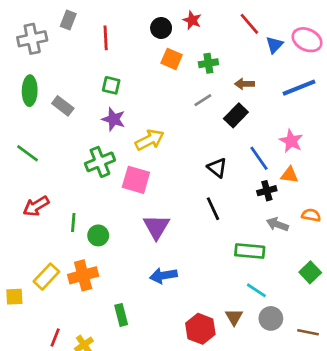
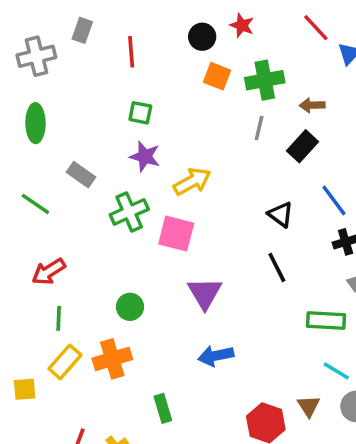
green cross: (208, 63) -> (265, 80), size x1.5
gray line: (203, 100) -> (259, 128), turned -42
gray rectangle: (63, 106) -> (81, 175), moved
green line: (73, 223) -> (59, 318), moved

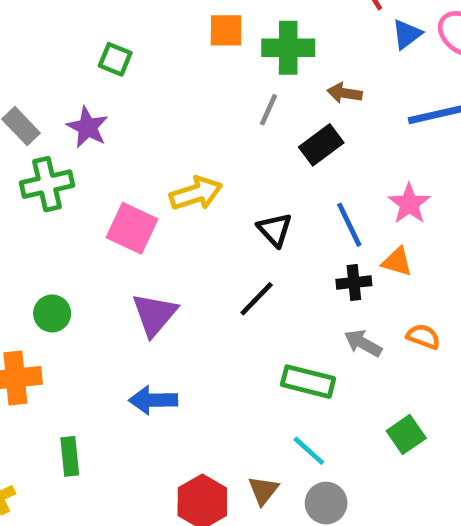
orange square: (217, 76) -> (226, 30), turned -32
purple star: (145, 156) -> (88, 127), moved
yellow arrow: (192, 181) -> (196, 193), moved
green cross: (129, 212) -> (47, 184), moved
black line: (277, 267) -> (257, 299), turned 60

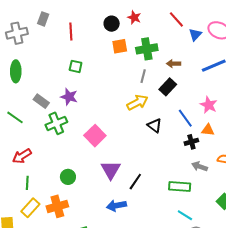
yellow arrow: (196, 193) -> (137, 102), moved
pink square: (132, 228) -> (95, 136), turned 30
black line: (257, 299) -> (135, 182), moved

